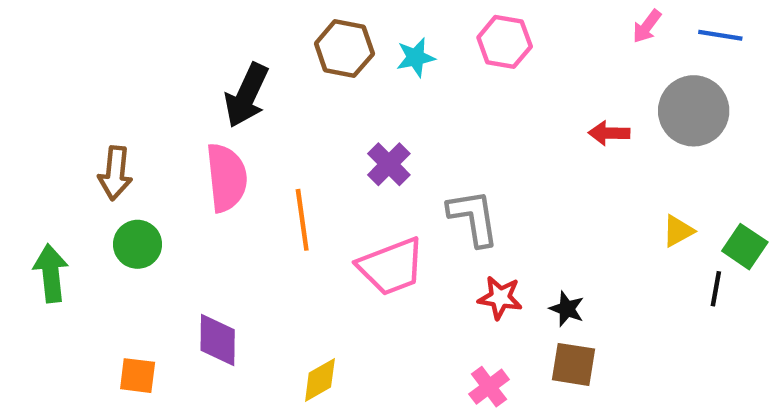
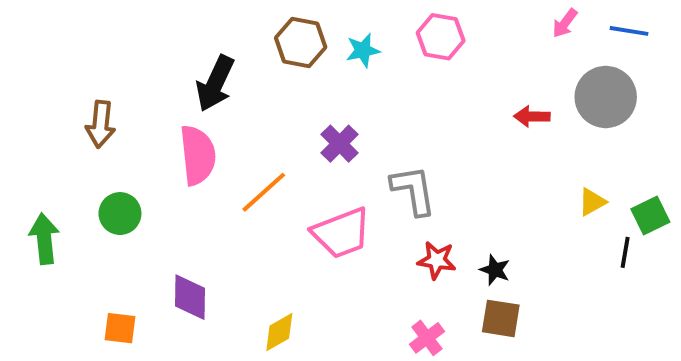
brown arrow: (115, 173) -> (101, 124), moved
orange line: (302, 220) -> (264, 192), turned 56
green square: (745, 247) -> (650, 215), turned 30

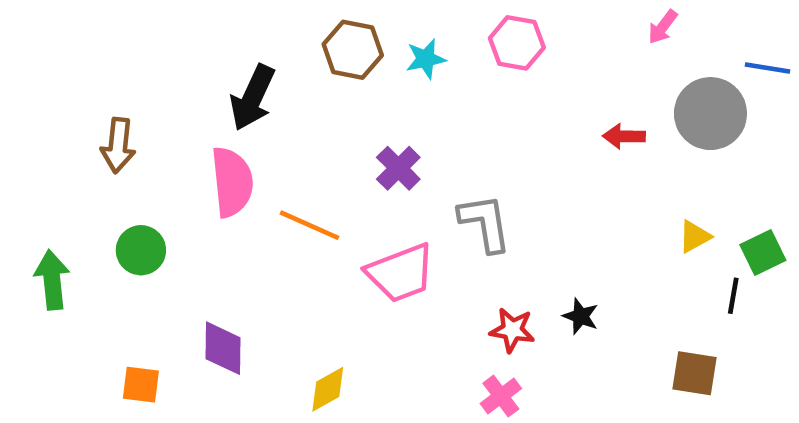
blue line: (629, 31) -> (767, 68), moved
orange line: (264, 192) -> (310, 225), turned 66
red star: (437, 260) -> (512, 330), moved
brown square: (501, 318) -> (695, 373), moved

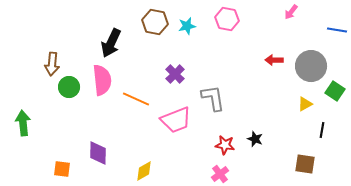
gray circle: (710, 114) -> (311, 66), moved
green circle: (141, 250) -> (69, 87), moved
green square: (763, 253) -> (335, 91), moved, turned -30

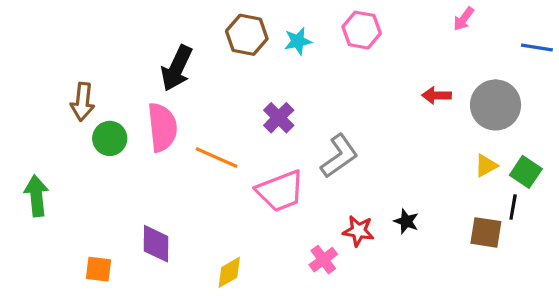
green square: (335, 91) -> (526, 172), moved
gray L-shape: (213, 98) -> (339, 156), turned 64
brown square: (305, 164) -> (486, 232), moved
pink cross: (220, 174) -> (323, 260), moved

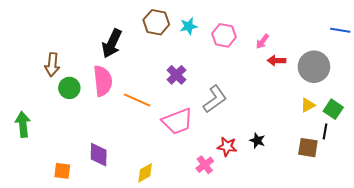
pink arrow: (464, 19) -> (262, 41), moved
pink hexagon: (362, 30) -> (224, 35), moved

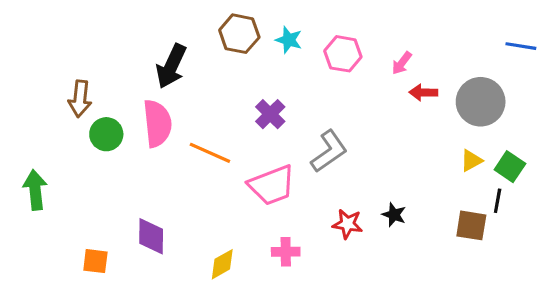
cyan star: (189, 26) -> (289, 40), turned 30
pink cross: (205, 165) -> (286, 252), moved, turned 36

